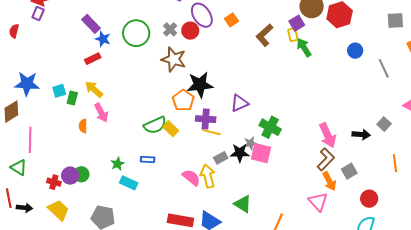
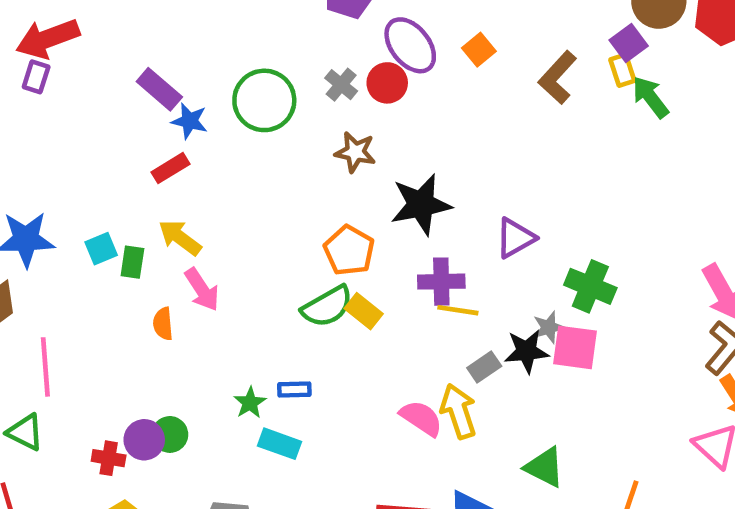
brown star: (174, 59) -> (355, 152), size x0.7
orange pentagon: (183, 100) -> (349, 250), moved
blue rectangle: (148, 159) -> (294, 389), moved

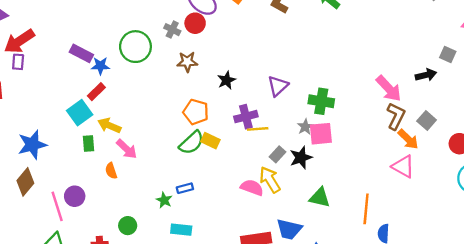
black star: (421, 204) -> (226, 80), size x0.6
cyan square: (101, 249) -> (80, 113), moved, size x1.5
black star: (527, 351) -> (301, 158), moved
purple circle: (144, 440) -> (75, 196), moved
cyan rectangle: (279, 444) -> (181, 230), moved

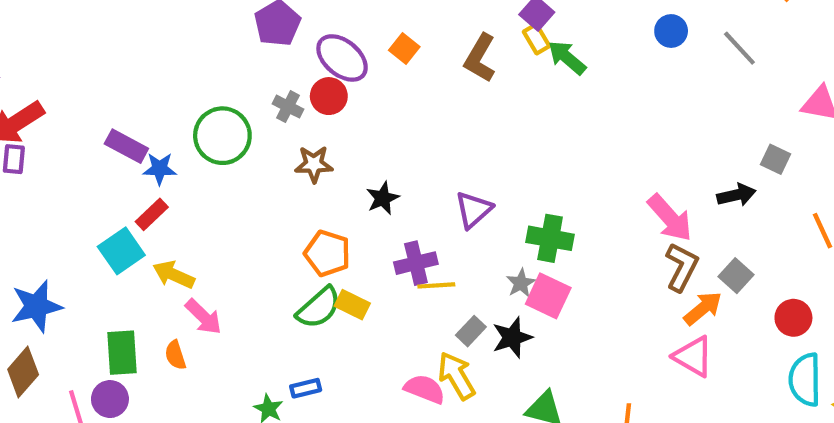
pink square: (321, 134) -> (548, 296), turned 30
orange arrow: (408, 139) -> (703, 308), turned -85
green rectangle: (88, 143) -> (122, 353), moved, size x1.5

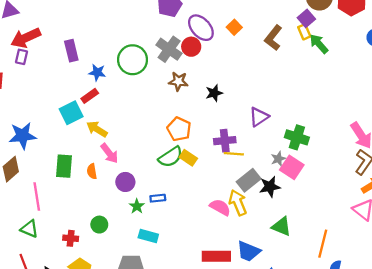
gray cross: (288, 107) -> (169, 49), size x1.6
purple rectangle: (126, 146) -> (71, 51), moved, turned 40
black star: (383, 198) -> (214, 93), moved
gray rectangle: (471, 331) -> (249, 180), size x1.5
purple circle: (110, 399) -> (125, 182), moved

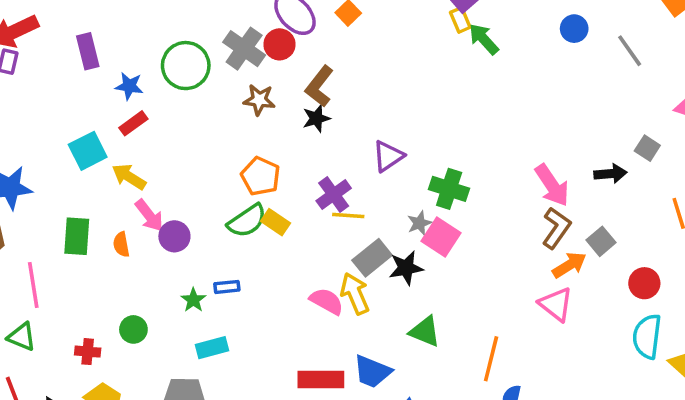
brown L-shape: (273, 38) -> (319, 86), moved
red rectangle: (90, 96) -> (133, 123), moved
purple cross: (225, 141) -> (334, 194), turned -30
purple circle: (125, 182) -> (174, 236), moved
cyan rectangle: (148, 236) -> (212, 348), turned -30

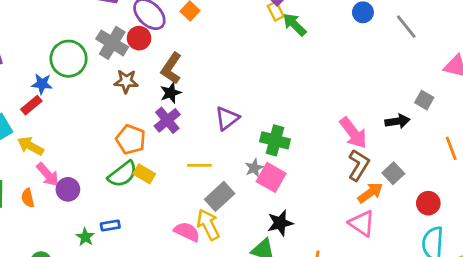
blue star: (129, 86) -> (42, 84), moved
purple cross: (334, 194) -> (167, 120), moved
black star: (406, 268) -> (280, 223), moved

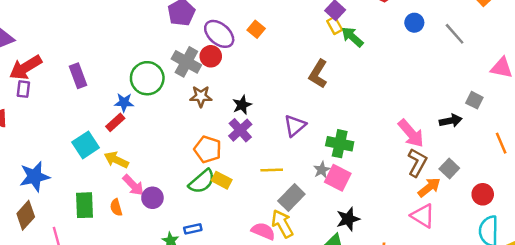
brown L-shape: (171, 68) -> (318, 74), moved

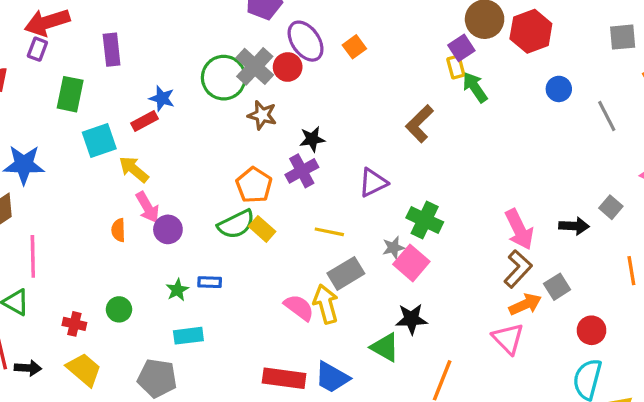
green circle: (147, 78) -> (224, 78), moved
green rectangle: (85, 205) -> (70, 94), moved

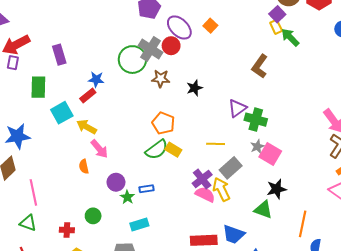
purple cross: (302, 171) -> (202, 179), moved
green cross: (425, 220) -> (256, 120), moved
purple circle: (168, 229) -> (116, 182), moved

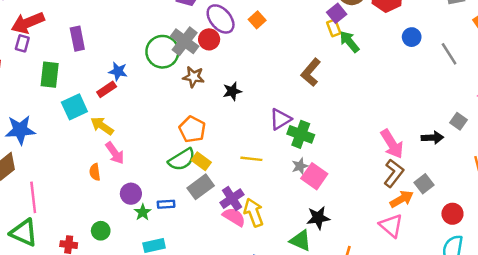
gray rectangle: (231, 168) -> (201, 187), moved
green triangle: (28, 223) -> (24, 233), size x1.4

